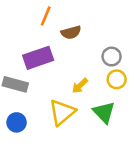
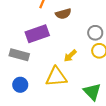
yellow triangle: (62, 112) -> (56, 77), turned 35
green triangle: (104, 112) -> (92, 92), moved

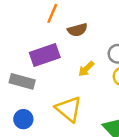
yellow arrow: (70, 56) -> (86, 69), moved
yellow triangle: (56, 77) -> (69, 109), turned 45

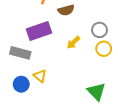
yellow triangle: (69, 109) -> (40, 76), moved, size x0.6

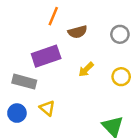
gray circle: (99, 30) -> (120, 34), moved
blue circle: (21, 84) -> (17, 113), moved

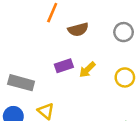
purple rectangle: (46, 56) -> (64, 66), moved, size x0.6

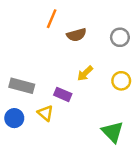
purple rectangle: (64, 66) -> (63, 94), moved, turned 42

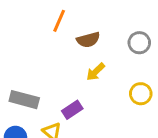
yellow arrow: (85, 73) -> (96, 72), moved
purple rectangle: (63, 94) -> (72, 110), turned -56

